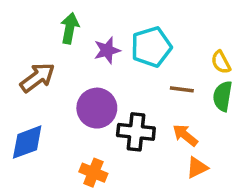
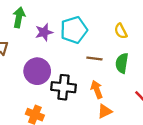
yellow semicircle: (221, 62) -> (121, 31), moved
orange arrow: (185, 135) -> (97, 89), turned 30

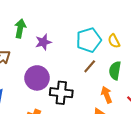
cyan pentagon: (74, 30) -> (89, 40), moved
brown line: (94, 59) -> (90, 66), turned -56
orange arrow: (97, 89) -> (107, 95), moved

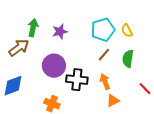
green arrow: (20, 28) -> (33, 28), moved
orange arrow: (107, 95) -> (105, 82), moved

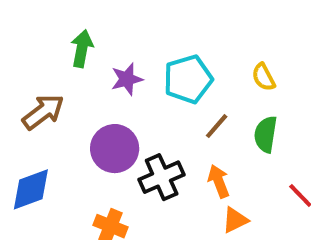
green arrow: (33, 28) -> (82, 49), moved
cyan pentagon: (103, 30) -> (188, 79), moved
black cross: (77, 80) -> (162, 177), turned -30

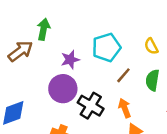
purple star: (127, 79) -> (70, 60), moved
brown arrow: (43, 112) -> (20, 51), moved
black cross: (162, 177) -> (91, 106), turned -35

